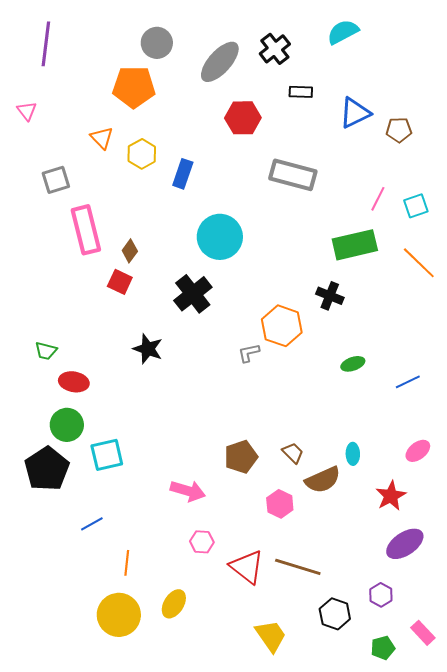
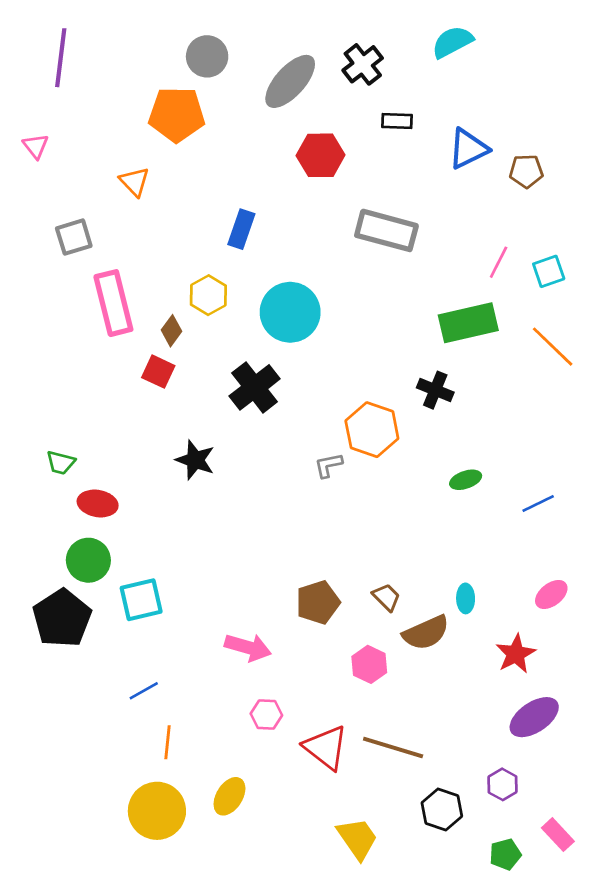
yellow hexagon: (142, 154) -> (208, 295), moved
blue line: (92, 524) -> (144, 691), moved

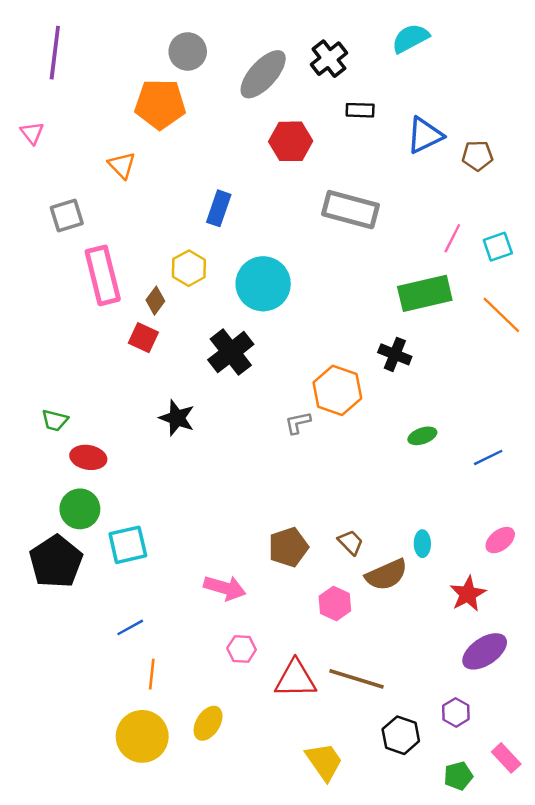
red triangle: (326, 747) -> (295, 679), turned -39

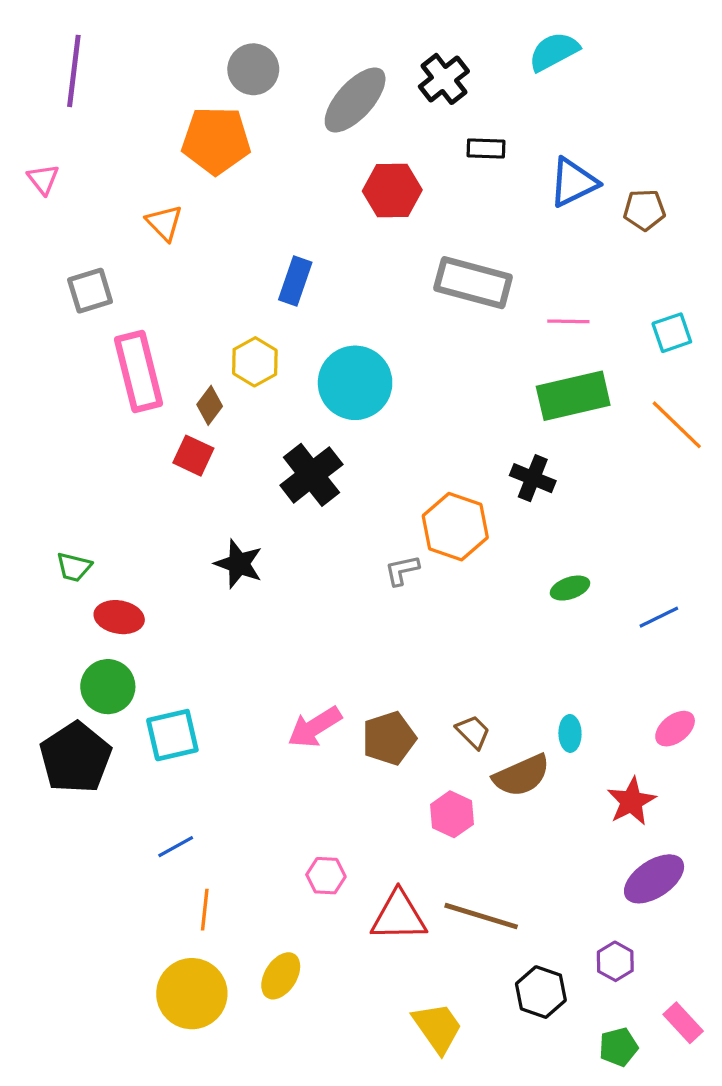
pink line: (452, 238) -> (568, 321), moved, turned 64
pink arrow: (225, 588) -> (315, 727), moved, turned 132

